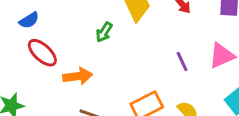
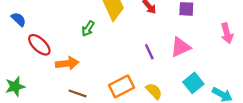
blue semicircle: (29, 20) -> (19, 19), moved, turned -105

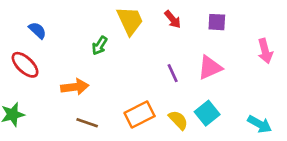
blue semicircle: (19, 19) -> (37, 30), moved
red ellipse: (39, 45) -> (25, 65), moved
cyan square: (193, 83) -> (207, 113), moved

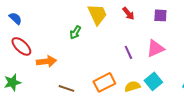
blue semicircle: (37, 30) -> (15, 18), moved
orange arrow: (75, 87) -> (46, 61), moved
yellow semicircle: (178, 120) -> (132, 86), turned -63

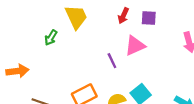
red arrow: (128, 13) -> (123, 16), moved, turned 64
pink triangle: (155, 48) -> (135, 46), moved

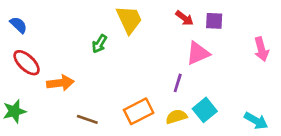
red arrow: (123, 16) -> (184, 18), turned -77
purple line: (112, 61) -> (178, 83), moved, turned 42

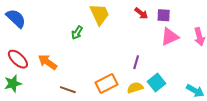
blue semicircle: (18, 25) -> (16, 18), size x1.5
pink triangle: (198, 53) -> (170, 37), moved
red ellipse: (27, 63) -> (18, 59), moved
orange arrow: (60, 83) -> (47, 62), turned -138

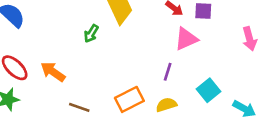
pink triangle: (170, 37) -> (186, 39), moved
cyan square: (157, 83) -> (209, 90), moved

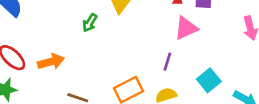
orange arrow: (53, 72) -> (51, 62), turned 130

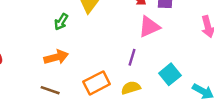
orange arrow: (51, 62) -> (56, 57), moved

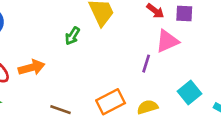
orange arrow: (56, 57) -> (32, 68), moved
purple line: (132, 57) -> (146, 64), moved

